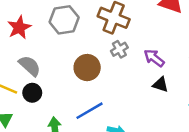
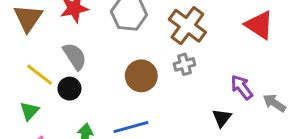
purple arrow: (154, 58) -> (242, 87), moved
black triangle: (160, 84) -> (222, 118), turned 35

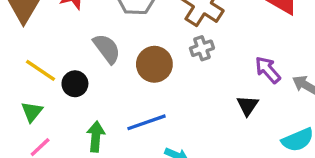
gray semicircle: (75, 56) -> (107, 49), moved

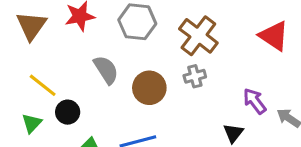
black circle: (75, 84) -> (68, 112), moved

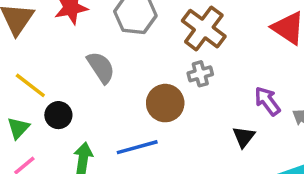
brown circle: (149, 88) -> (165, 103), moved

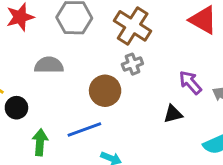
gray semicircle: (101, 67) -> (49, 65), turned -52
black triangle: (244, 137) -> (173, 114), turned 42

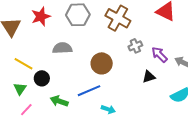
gray cross: (132, 64) -> (135, 46), moved
green arrow: (40, 142) -> (59, 101), turned -72

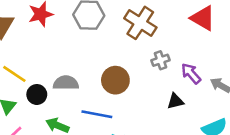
gray semicircle: (62, 48) -> (66, 83), moved
blue line: (89, 91) -> (97, 114), turned 30

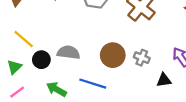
gray cross: (161, 60) -> (142, 58), moved, turned 35

